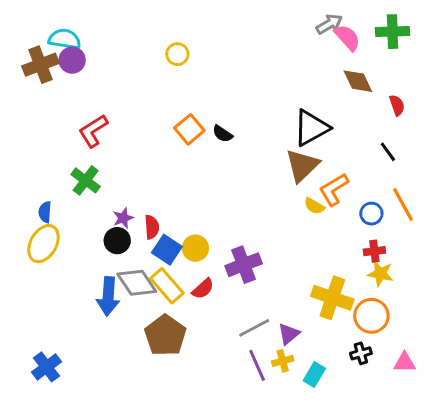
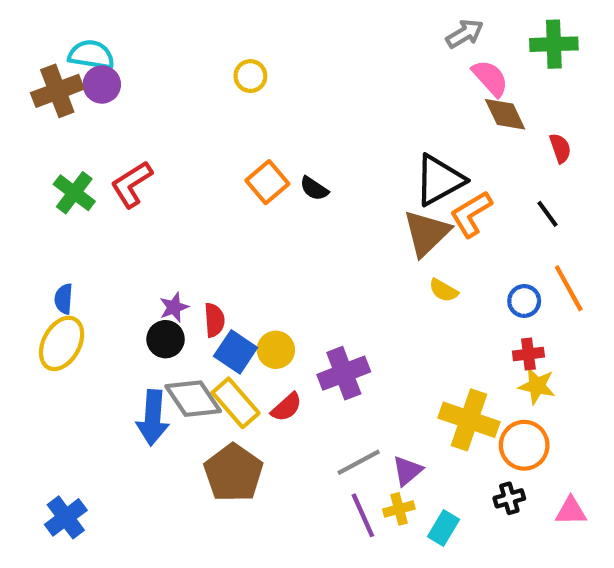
pink semicircle: (347, 38) -> (490, 78), moved
green cross: (86, 180) -> (74, 193), moved
orange L-shape: (334, 189) -> (471, 214), moved

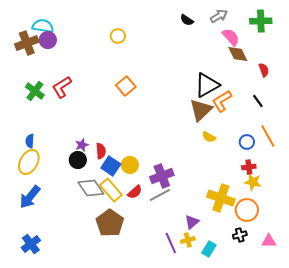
black semicircle: (314, 189) -> (187, 20), moved
blue arrow: (153, 418) -> (30, 197), moved, turned 35
gray line: (359, 462) -> (160, 195), moved

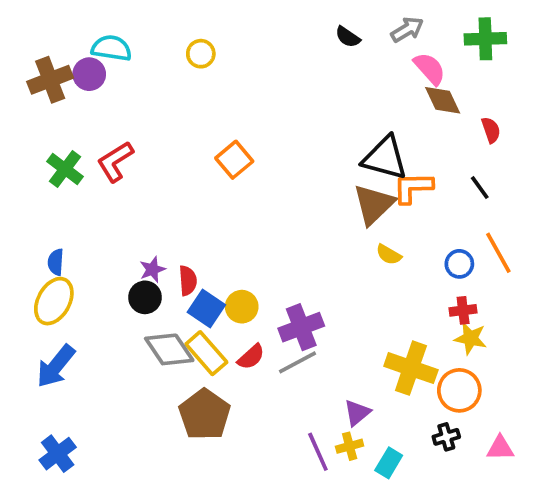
cyan semicircle: (43, 26) -> (112, 48), moved
yellow circle: (118, 36) -> (201, 54), moved
black triangle: (207, 85) -> (385, 158), turned 44
orange L-shape: (222, 101) -> (413, 188), turned 30

